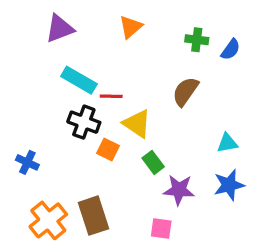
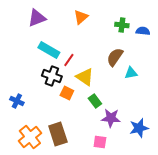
blue semicircle: (231, 50) -> (143, 31), turned -120
red line: (111, 96) -> (69, 60), turned -56
cyan triangle: (227, 143) -> (131, 73), moved
blue star: (229, 185) -> (139, 128), moved

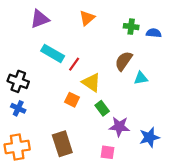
black cross: (52, 76) -> (18, 81), moved
orange cross: (30, 137) -> (17, 147), moved, turned 30

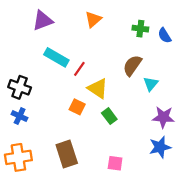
blue semicircle: (154, 33) -> (165, 35), turned -128
cyan triangle: (141, 78) -> (151, 84), turned -40
purple star: (119, 127) -> (163, 117), moved

